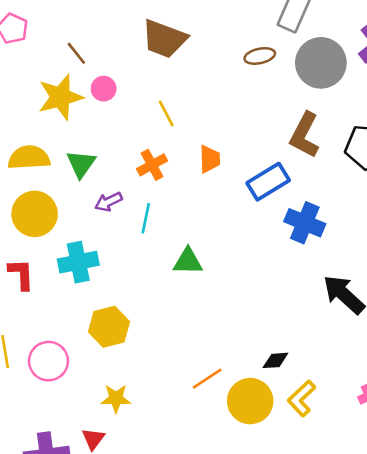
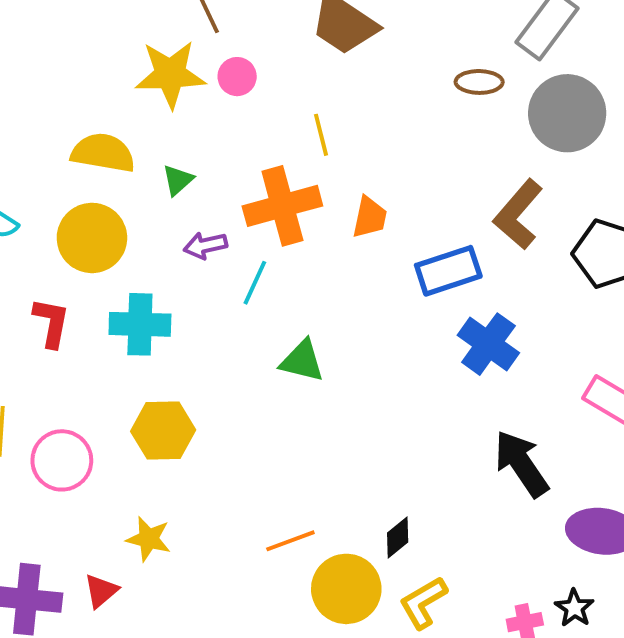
green triangle: (81, 164) -> (178, 180), size x0.7
orange cross: (152, 165) -> (282, 206), size x1.6
black diamond: (275, 360) -> (398, 537), turned -48

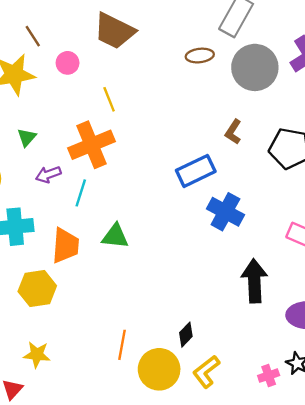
pink circle: (237, 77) -> (68, 63), moved
brown L-shape: (518, 214) -> (233, 132), size x0.6
orange trapezoid: (370, 217) -> (65, 246), moved, size x1.4
black arrow: (521, 464) -> (254, 281), turned 39
orange line: (290, 541) -> (122, 345), turned -52

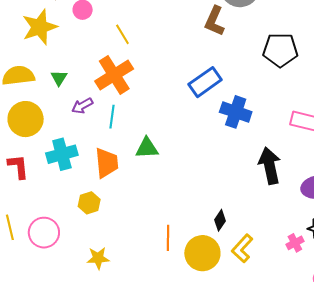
brown L-shape: (233, 132) -> (214, 21), moved, size x1.4
yellow hexagon: (37, 289) -> (89, 203), size x0.7

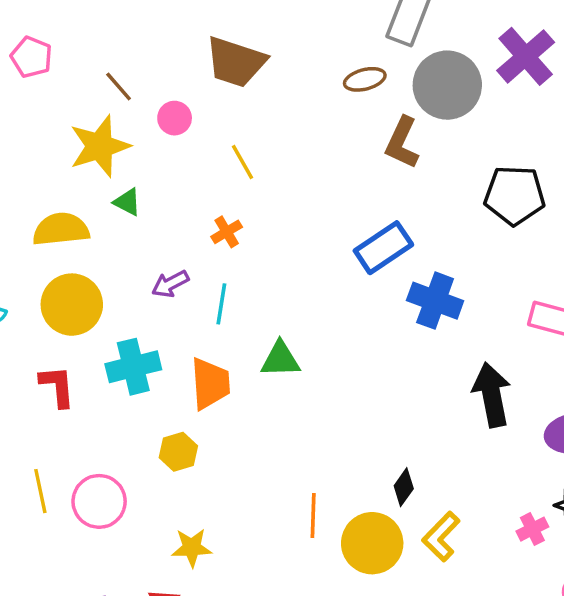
orange cross: (114, 75) -> (227, 232), size x0.5
green triangle: (59, 78) -> (127, 202), moved, turned -36

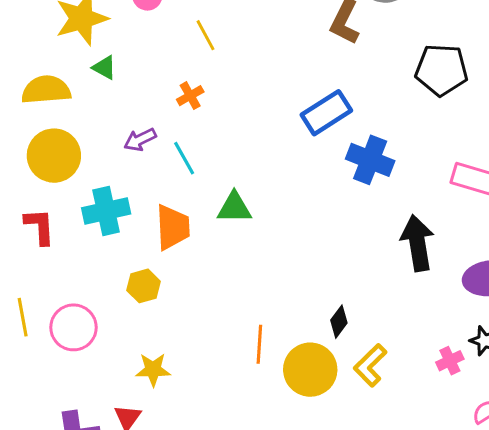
cyan line: (221, 304) -> (184, 158), turned -40

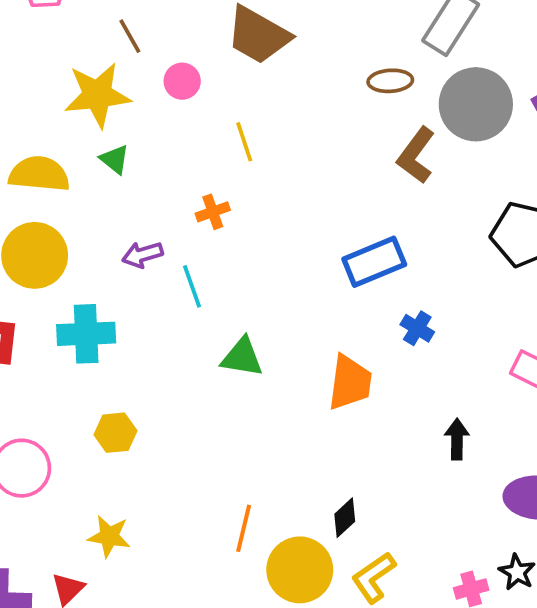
blue cross: (370, 160) -> (417, 328), size x0.6
orange trapezoid: (173, 227) -> (350, 382), moved
black arrow: (417, 243) -> (457, 439), size x0.6

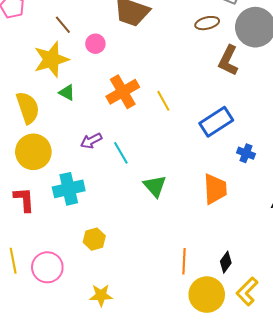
yellow line: (244, 142) -> (163, 101), moved
yellow semicircle: (39, 174) -> (28, 108), turned 76
orange cross: (213, 212) -> (123, 92), moved, size x1.8
green triangle: (242, 357) -> (155, 186), turned 50
orange line: (244, 528) -> (184, 261), moved

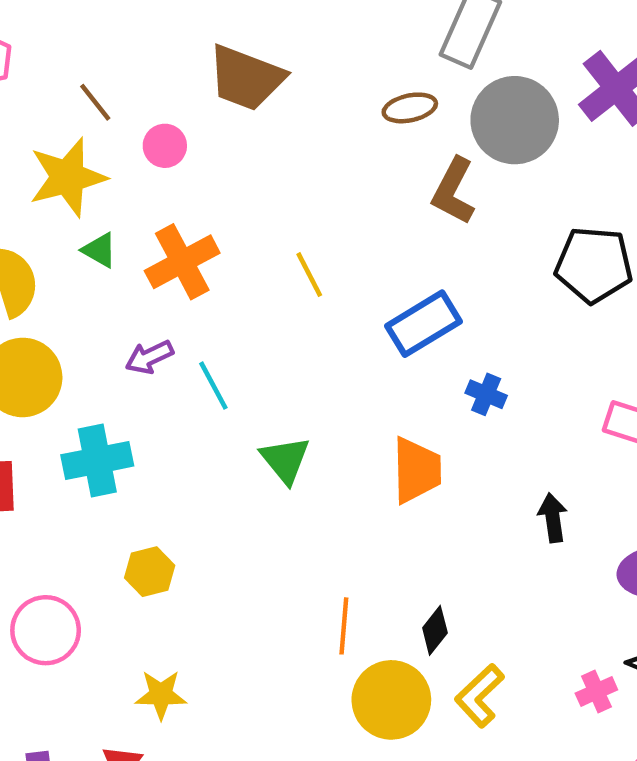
orange cross: (123, 92) -> (182, 262), moved

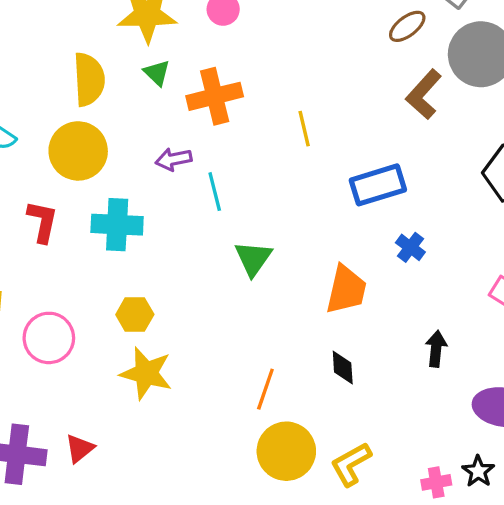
brown ellipse: (410, 108) -> (407, 26), turned -39
black diamond: (435, 630) -> (343, 368), moved, turned -56
yellow star: (161, 695) -> (146, 373), moved, size x1.4

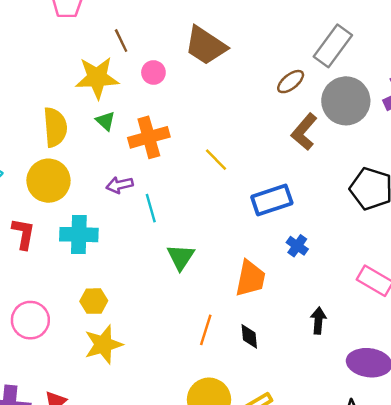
yellow line: (304, 129) -> (216, 160), turned -30
yellow star: (146, 373) -> (103, 344), turned -30
orange line: (265, 389) -> (206, 330), moved

